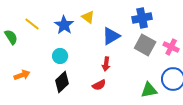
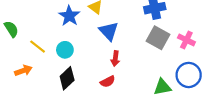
yellow line: (32, 24) -> (38, 47), moved
blue triangle: (111, 36) -> (109, 31), moved, turned -42

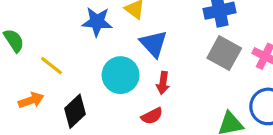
blue star: (69, 16) -> (97, 22), turned -30
cyan circle: (65, 50) -> (121, 75), moved, size x1.5
black diamond: (67, 78) -> (75, 111), moved

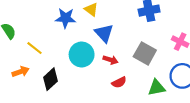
gray square: (224, 53) -> (145, 53), moved
red arrow: (163, 83) -> (111, 60), turned -80
red semicircle: (152, 116) -> (119, 82), moved

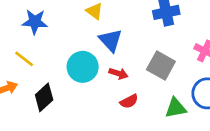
blue star: (66, 18) -> (35, 22), moved

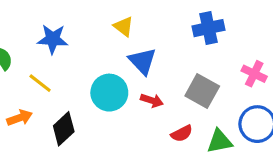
red semicircle: (129, 101) -> (182, 133), moved

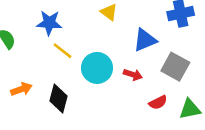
blue triangle: (142, 61) -> (145, 40), moved, turned 50
yellow line: (40, 83) -> (63, 51), moved
black diamond: (64, 129) -> (59, 98), turned -32

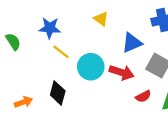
red arrow: (133, 75) -> (122, 72), size x1.5
orange arrow: (21, 89) -> (23, 102), moved

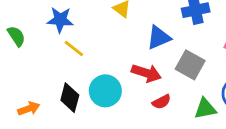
cyan circle: (91, 67) -> (105, 91), moved
red semicircle: (143, 96) -> (161, 102), moved

